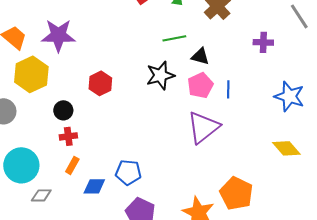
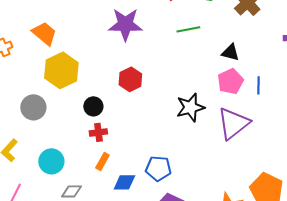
purple star: (58, 35) -> (125, 24), moved
green line: (174, 38) -> (188, 29), moved
black star: (160, 75) -> (190, 107), moved
cyan circle: (21, 165) -> (51, 161), size x0.7

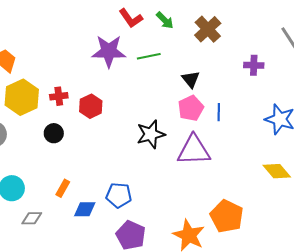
purple star: (125, 24) -> (109, 51), moved
black triangle: (230, 52) -> (191, 79), turned 36
purple triangle: (233, 123) -> (194, 150), turned 36
red cross: (98, 132) -> (59, 96), moved

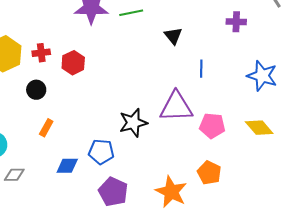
pink pentagon: (191, 108) -> (212, 126), moved, turned 30
black star: (151, 134) -> (133, 123), moved
orange rectangle: (63, 188) -> (46, 128), moved
orange pentagon: (227, 216) -> (209, 173), size x0.7

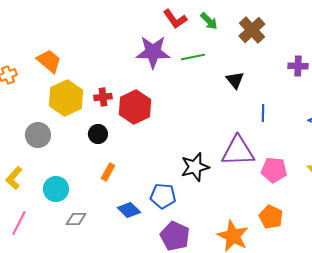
red hexagon: (73, 63) -> (135, 107), size x1.4
blue diamond: (67, 166) -> (129, 210), turned 45

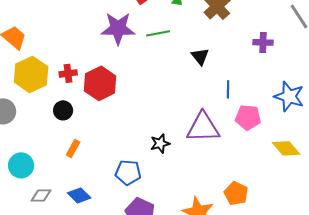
black star: (195, 167) -> (160, 143), size x0.7
pink pentagon: (274, 170) -> (248, 117), moved
blue diamond: (129, 210) -> (79, 195), moved

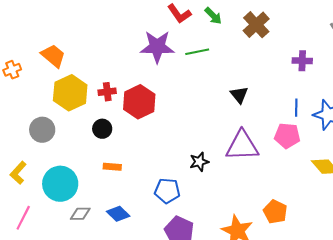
black triangle: (200, 56) -> (239, 95), moved
blue line: (228, 89) -> (296, 108), moved
orange rectangle: (73, 148) -> (112, 167), turned 66
cyan circle: (21, 165) -> (60, 184), size x1.4

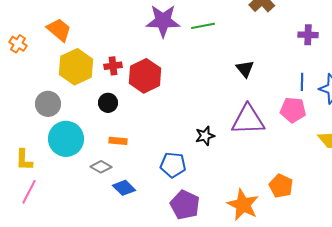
orange cross: (12, 70) -> (18, 44), turned -36
yellow L-shape: (18, 173) -> (24, 160), moved, turned -40
cyan circle: (60, 184) -> (66, 139), moved
gray diamond: (80, 214) -> (101, 167), moved, turned 30

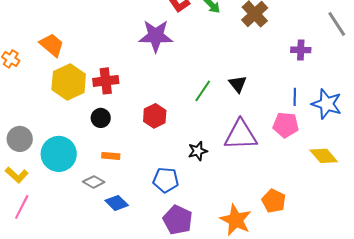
green line: (203, 26) -> (203, 91), moved, turned -45
red cross: (113, 66) -> (106, 81), size x1.4
red hexagon: (145, 76) -> (155, 116), moved, size x0.7
gray circle: (48, 104) -> (20, 139), moved
yellow L-shape: (24, 160) -> (17, 175), turned -50

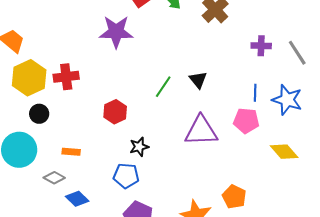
gray line: (337, 24) -> (297, 53), moved
black circle: (101, 118) -> (39, 114), moved
black star: (198, 151) -> (139, 147), moved

